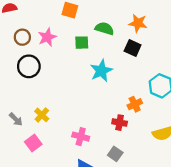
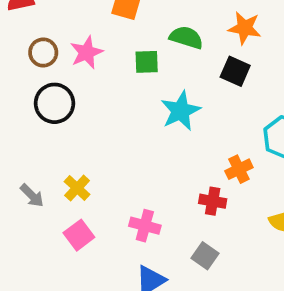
pink square: (33, 143) -> (79, 235), moved

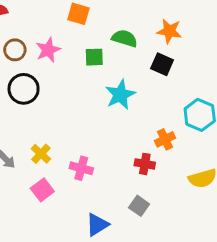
pink cross: (145, 226) -> (81, 168), moved

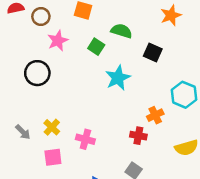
orange star: (169, 31) -> (171, 15), moved, turned -30
brown circle: (15, 50) -> (41, 17), moved
green square: (94, 57) -> (96, 47), turned 35
pink square: (42, 190) -> (53, 157), turned 30

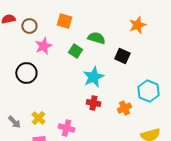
red cross: (138, 136) -> (93, 103), moved

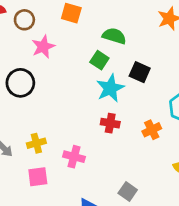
green square: (75, 51) -> (99, 60), moved
black square: (122, 56) -> (140, 72), moved
yellow cross: (38, 118) -> (36, 143), turned 32

